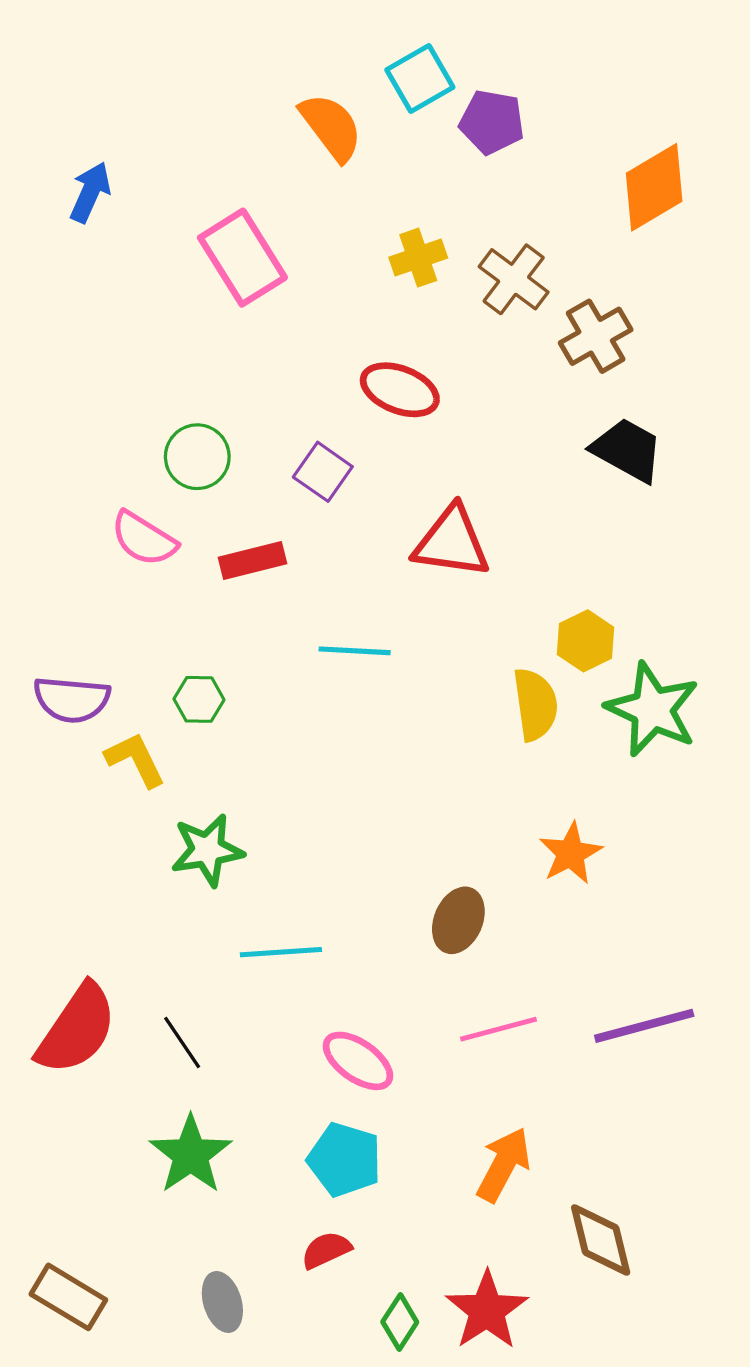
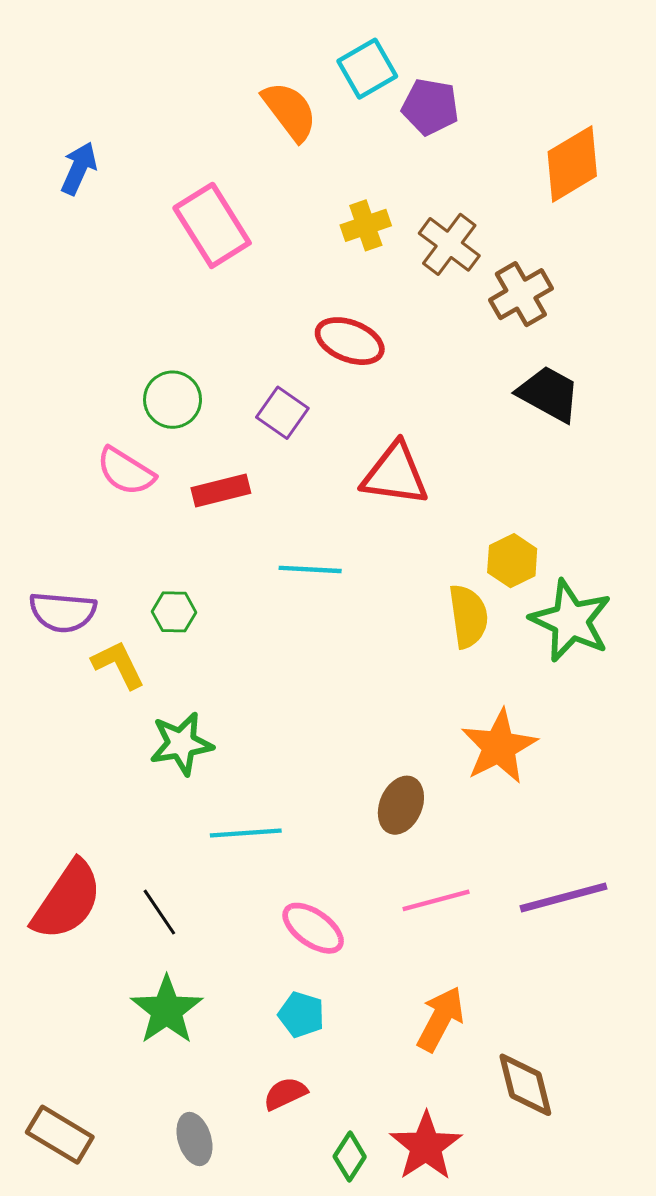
orange star: (571, 853) -> (499, 747), size x1.4
cyan pentagon: (345, 1160) -> (301, 1015), size x0.7

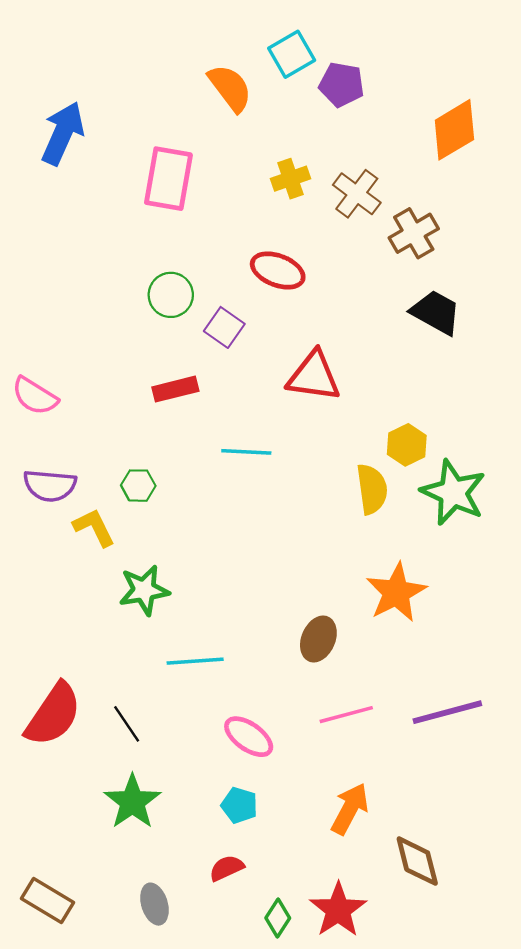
blue arrow: (79, 168) -> (63, 133), size x1.5
pink rectangle: (212, 225) -> (168, 179), turned 42
green circle: (173, 400) -> (171, 295), moved
pink semicircle: (126, 471) -> (35, 396), moved

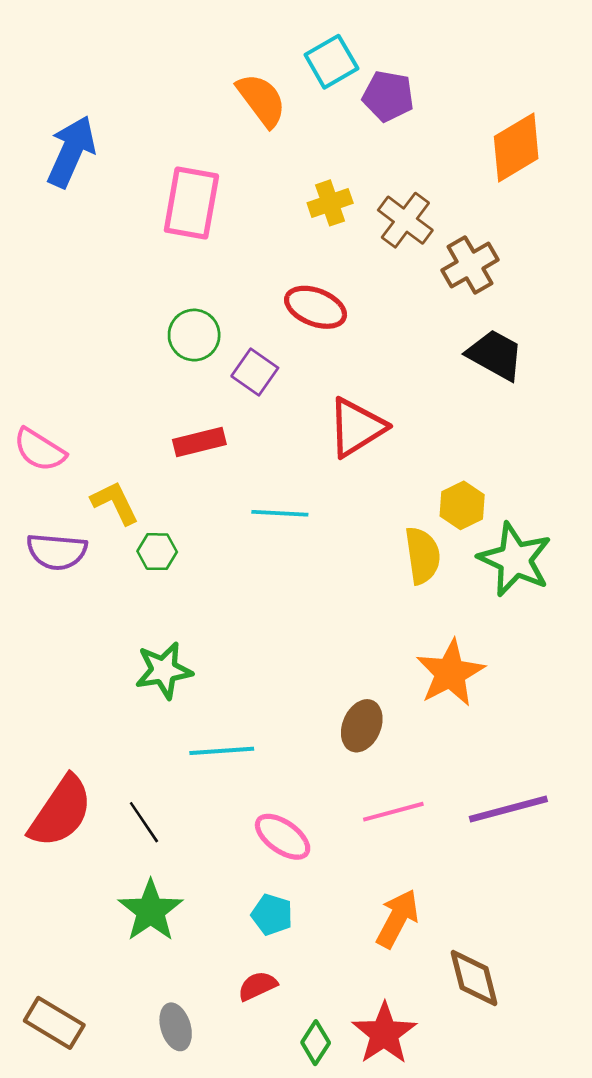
red triangle: (314, 376) -> (356, 427), turned -40
yellow L-shape: (94, 527) -> (115, 503), moved

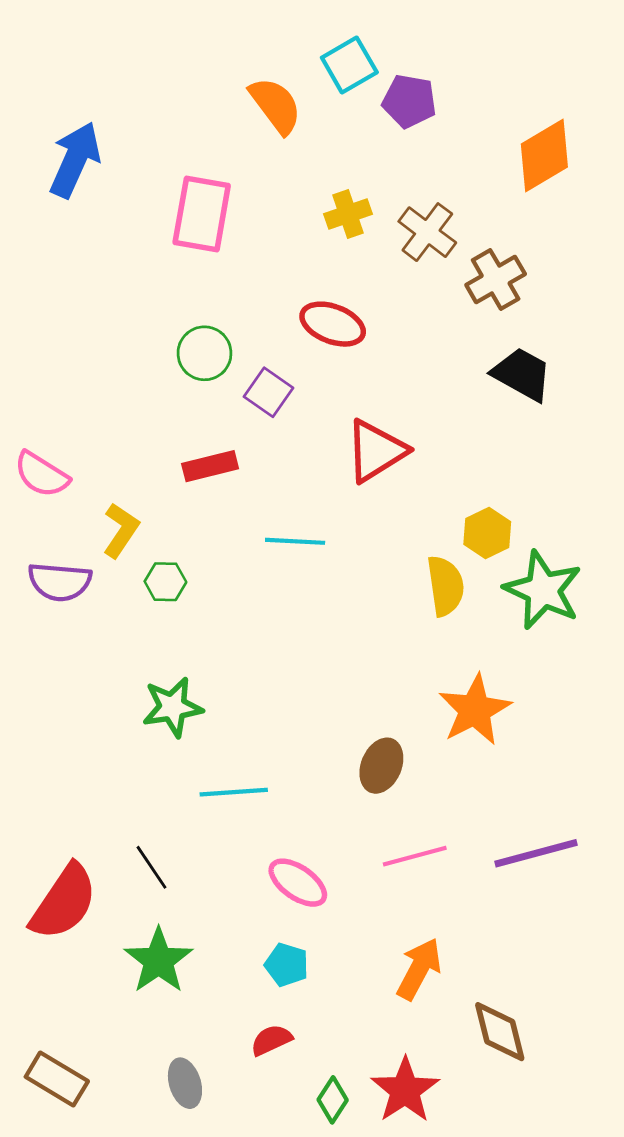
yellow L-shape: (115, 503) -> (121, 530), turned 60
red semicircle: (61, 812) -> (64, 902), moved

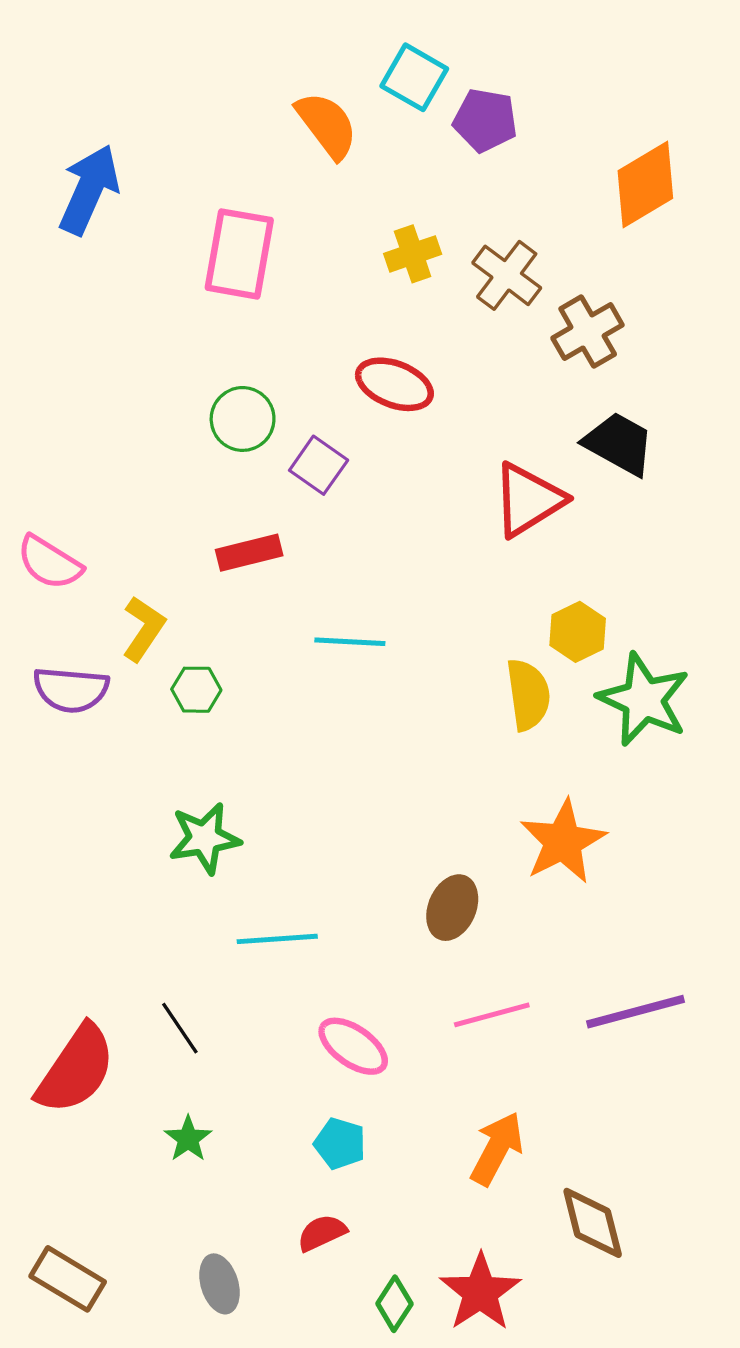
cyan square: (349, 65) -> (414, 77), turned -30
red triangle: (376, 451) -> (528, 500), moved
green star: (159, 961) -> (188, 1139), size x0.6

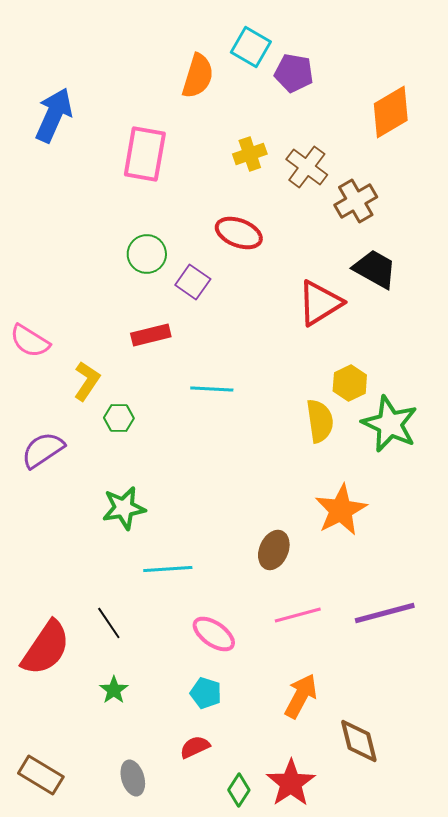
orange semicircle: (327, 125) -> (198, 76), turned 54
purple semicircle: (71, 690) -> (43, 450), moved, turned 141

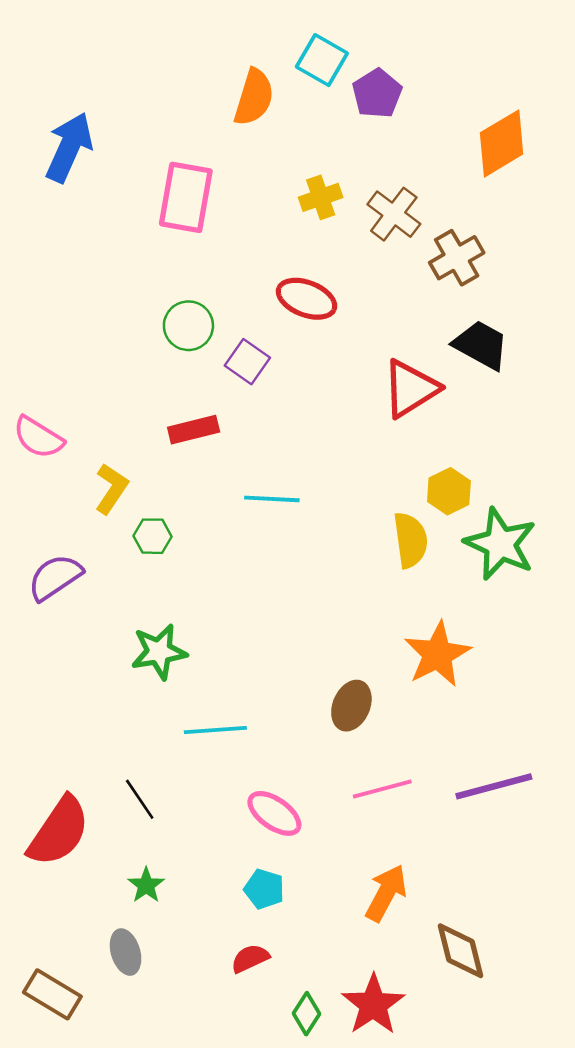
purple pentagon: (294, 73) -> (377, 93), turned 30
gray ellipse: (133, 778) -> (126, 952), moved

